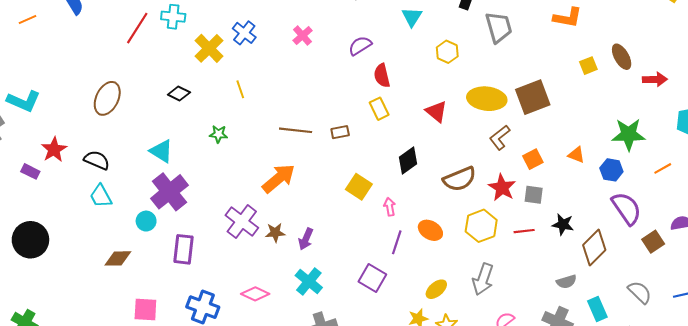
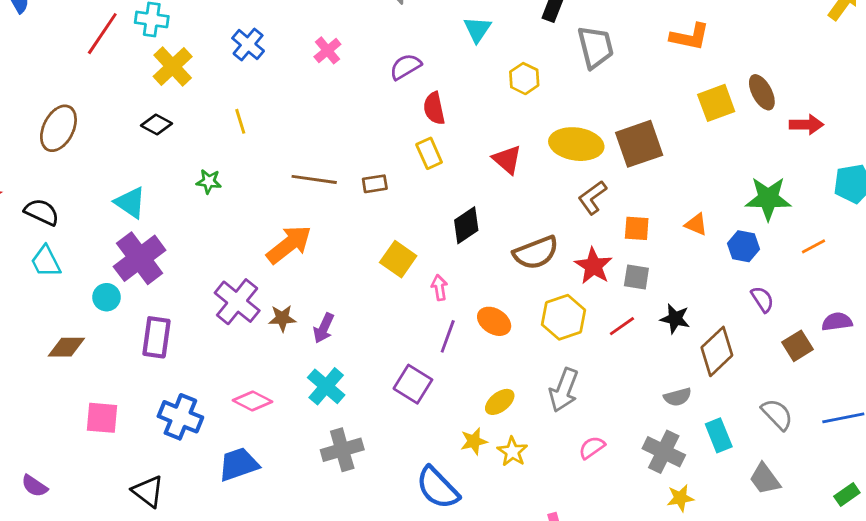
yellow cross: (209, 48) -> (173, 67), moved
yellow square: (588, 66) -> (716, 103), size x1.5
orange square: (533, 159) -> (637, 228), turned 30
purple semicircle: (626, 208) -> (762, 299), size x0.6
red line: (524, 231) -> (622, 326), turned -30

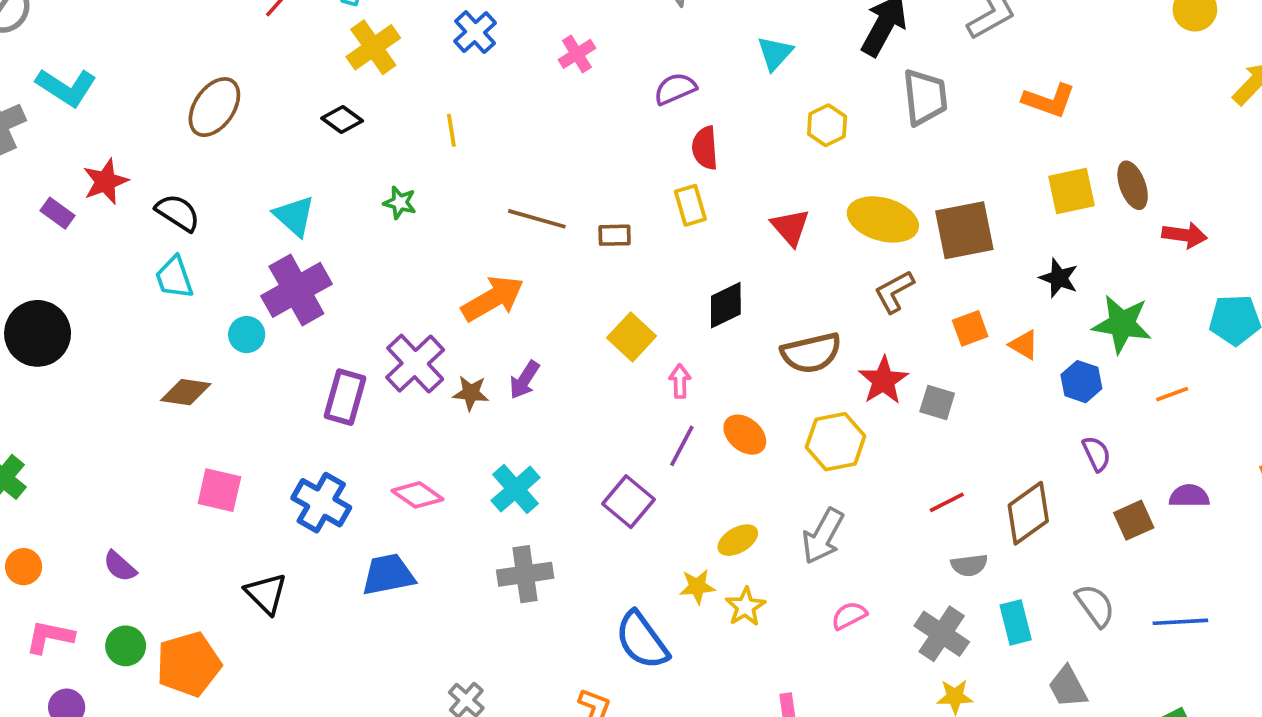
orange square: (637, 228) -> (970, 328), moved, turned -32
black star: (675, 319) -> (1059, 278), moved
red line: (622, 326) -> (947, 502), moved
purple arrow: (324, 328) -> (524, 380), moved
purple rectangle: (156, 337) -> (345, 397), moved

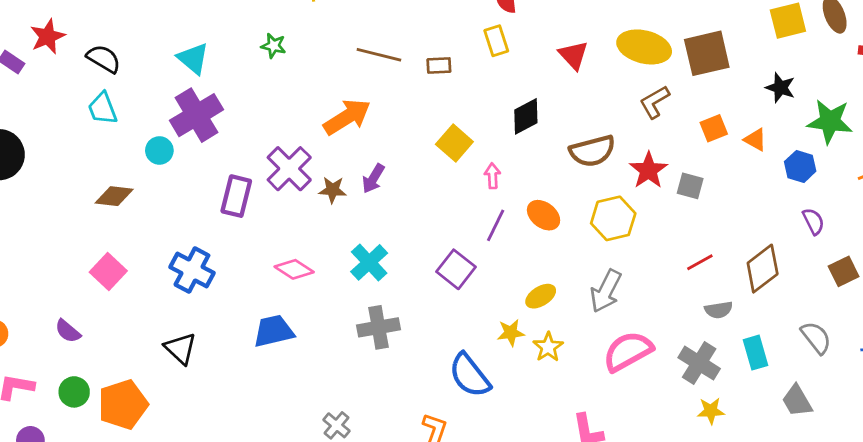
pink square: (219, 490) -> (108, 272), moved, turned 32
blue cross: (321, 503) -> (192, 270), moved
pink semicircle: (849, 616) -> (628, 351), size x1.8

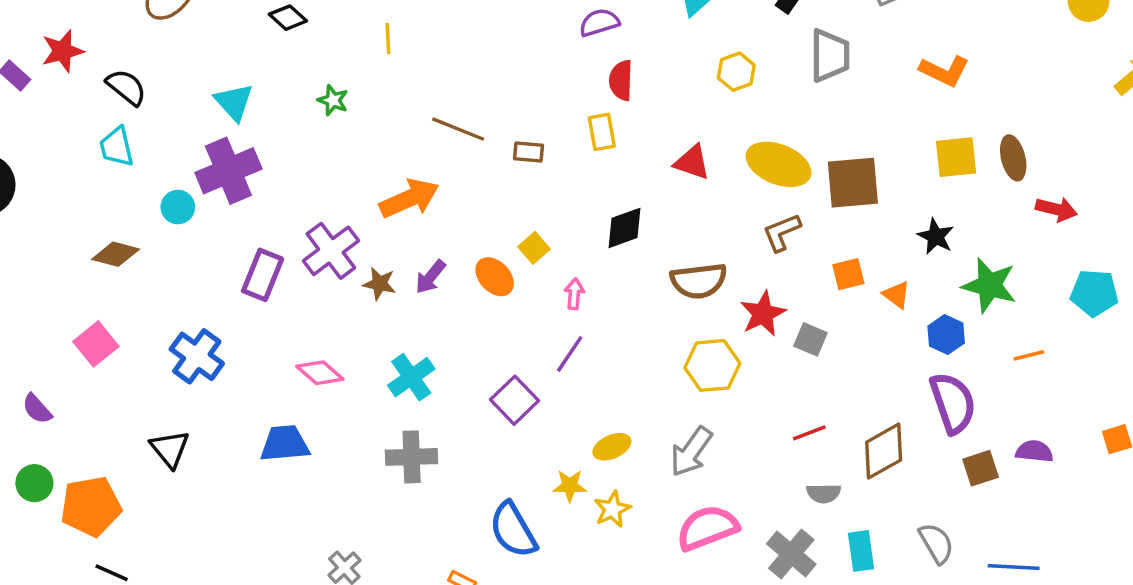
red triangle: (573, 55) -> (692, 162), turned -36
yellow square: (454, 143) -> (534, 248), size x0.7
orange ellipse: (544, 215) -> (495, 277), moved
purple semicircle: (813, 221) -> (953, 403), size x1.8

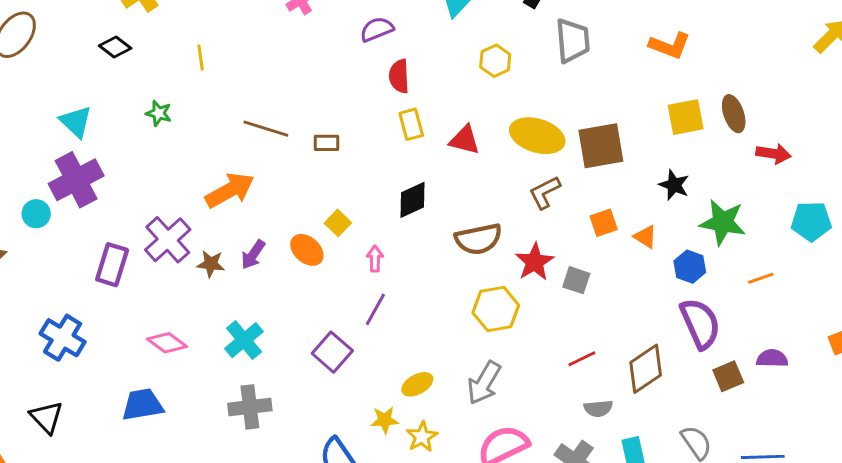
yellow rectangle: (602, 132) -> (411, 124), moved

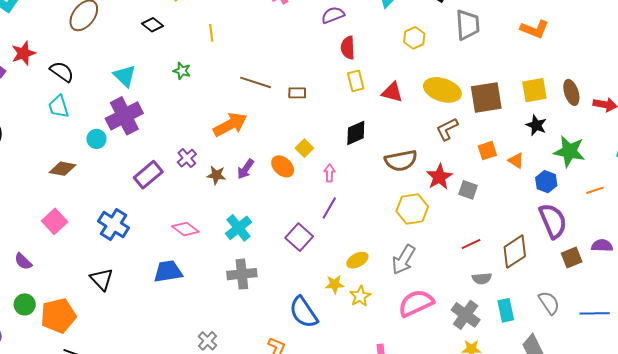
brown ellipse: (734, 114) -> (571, 92), moved
yellow square: (686, 117) -> (534, 90), moved
purple cross: (168, 240) -> (187, 158), size x0.6
purple rectangle: (112, 265) -> (148, 175), turned 32

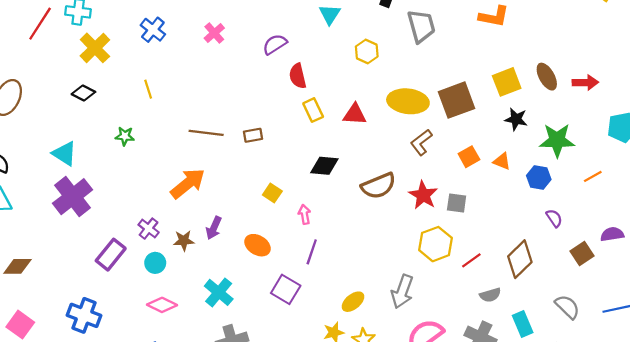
black diamond: (356, 133) -> (324, 166), turned 40
cyan circle: (96, 139) -> (155, 263), moved
orange ellipse: (283, 166) -> (258, 245), moved
yellow hexagon: (412, 209) -> (436, 244), moved
purple semicircle: (553, 221) -> (554, 218), size x0.5

